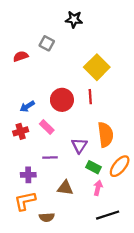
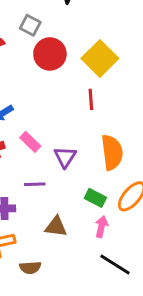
red circle: (62, 100) -> (50, 54), moved
purple triangle: (79, 145) -> (65, 157), moved
black line: (108, 215) -> (115, 264), turned 50

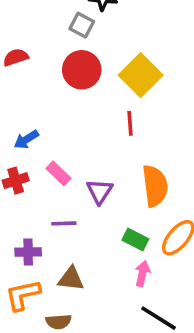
gray square: (30, 25) -> (82, 25), moved
brown triangle: (56, 227) -> (71, 279), moved

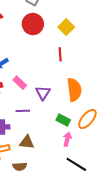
yellow square: (141, 75) -> (66, 27), size x0.7

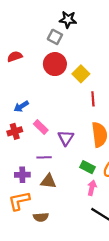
yellow square: (66, 27) -> (81, 74), moved
red line: (60, 54) -> (93, 99), moved
brown triangle: (27, 142) -> (48, 181), moved

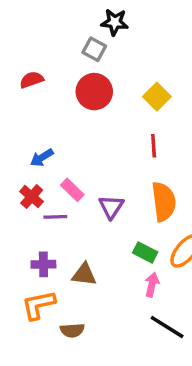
yellow square: (81, 74) -> (157, 97), moved
red cross: (15, 131) -> (32, 197), turned -32
purple line: (44, 157) -> (55, 217), moved

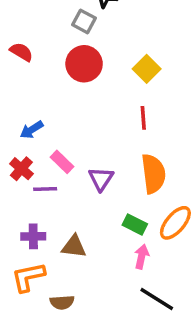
red semicircle: (32, 80) -> (21, 52), turned 50

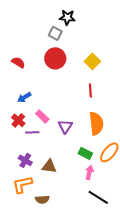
red semicircle: (21, 52) -> (18, 62), moved
purple cross: (33, 236) -> (25, 160), turned 32

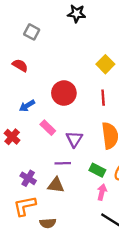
gray square: (55, 33) -> (32, 32), moved
red circle: (55, 58) -> (64, 93), moved
red cross: (18, 120) -> (12, 137), moved
purple line: (32, 132) -> (63, 163), moved

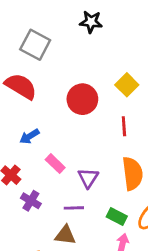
gray square: (32, 32) -> (35, 45), size x1.5
red semicircle: (20, 65) -> (21, 86), size x1.6
red circle: (64, 93) -> (82, 99), moved
purple cross: (28, 178) -> (31, 201), moved

